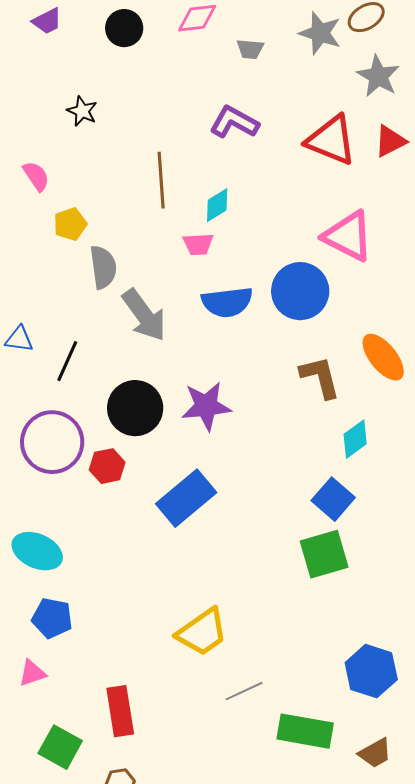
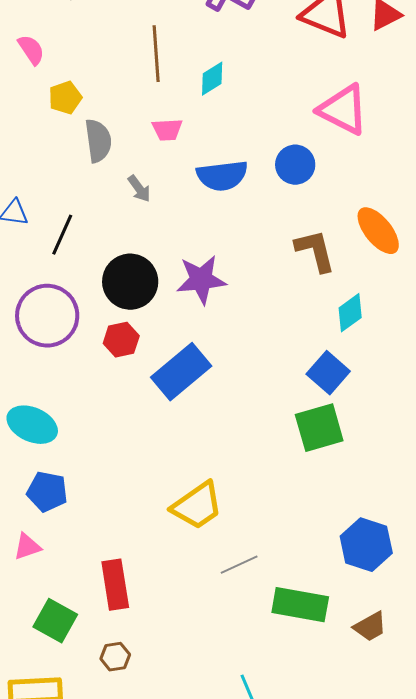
pink trapezoid: (198, 244) -> (167, 130), moved
blue circle: (300, 291) -> (295, 165), size x0.7
gray arrow: (144, 315) -> (139, 189), size x0.5
red hexagon: (107, 466) -> (121, 340), moved

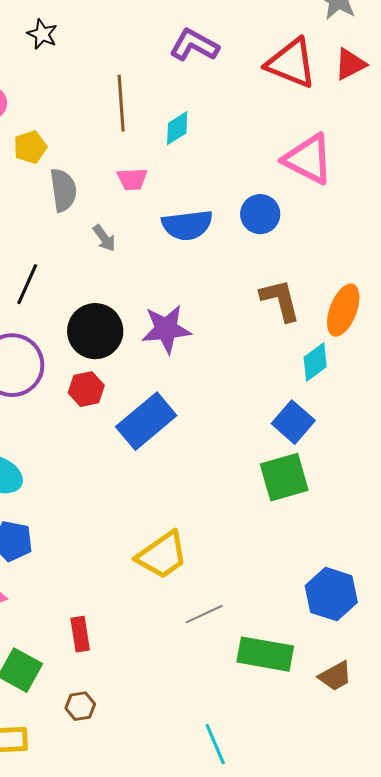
orange ellipse: (378, 231) -> (343, 310), moved, turned 60
red rectangle: (115, 585) -> (80, 634), size x0.7

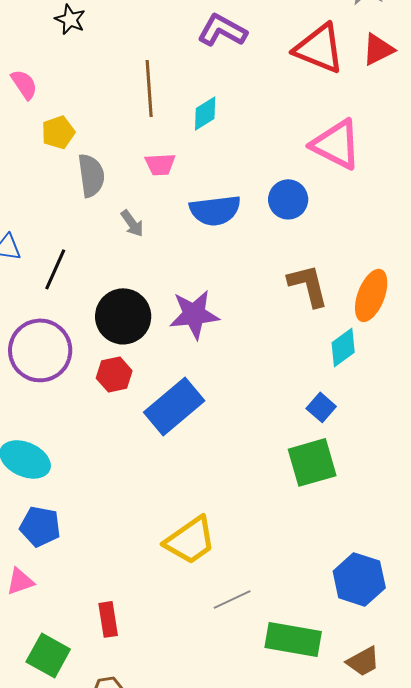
blue square: (293, 422) -> (321, 407), size x0.7

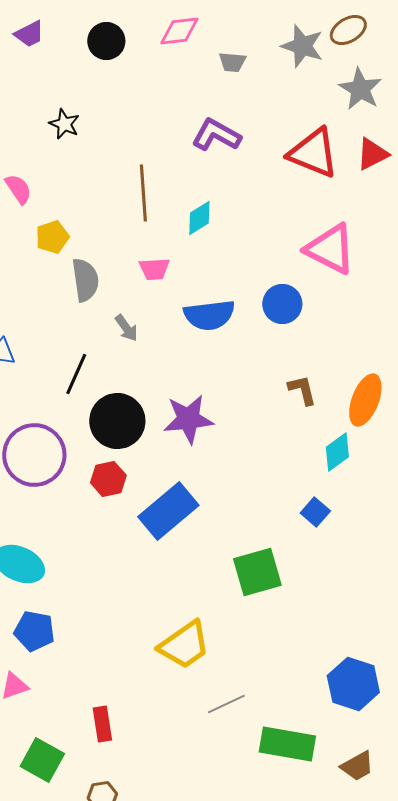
black line: (55, 269) -> (76, 374), moved
brown L-shape: (308, 285) -> (302, 390), size x0.7
green square: (312, 462) -> (257, 572), moved

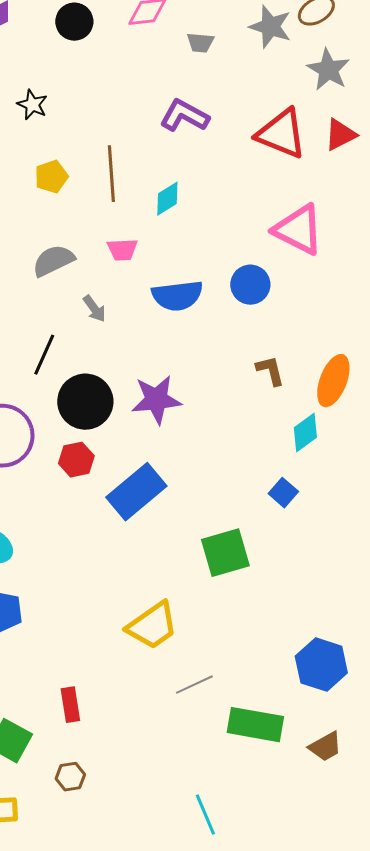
yellow pentagon: (52, 237) -> (51, 177), moved
gray semicircle: (85, 280) -> (53, 261), turned -108

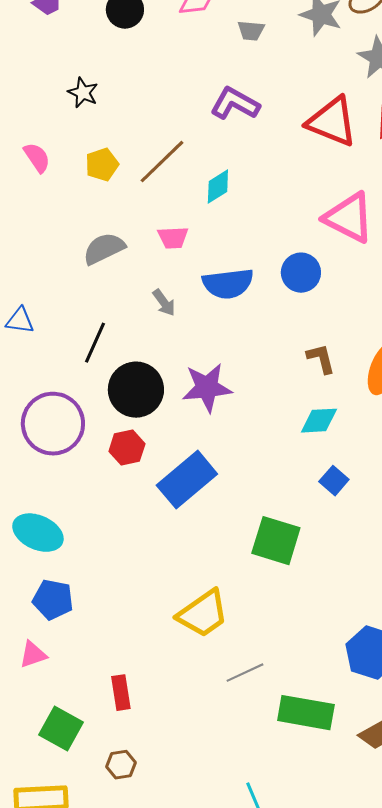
brown line: (111, 174) -> (162, 162), turned 50
gray arrow: (94, 309) -> (164, 303), moved
cyan diamond: (305, 433) -> (319, 421), moved, turned 33
green square: (225, 553) -> (276, 541), turned 33

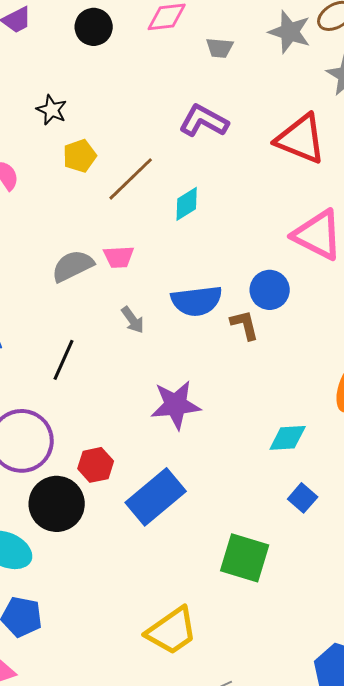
yellow pentagon: (102, 165) -> (80, 156), moved
pink trapezoid: (173, 238) -> (119, 257), moved
brown L-shape: (321, 359) -> (245, 325), moved
black circle: (136, 390) -> (57, 504), moved

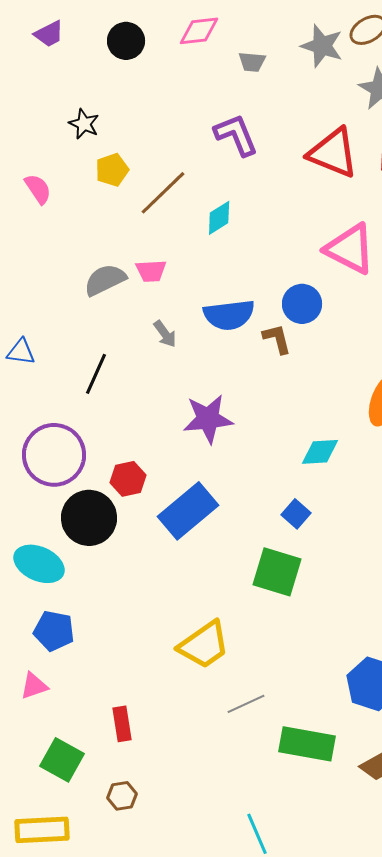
purple L-shape: (204, 121) -> (236, 135), turned 39
blue square: (303, 498) -> (296, 514), moved

